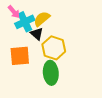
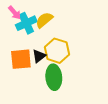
black triangle: (37, 34) -> (39, 56), moved, turned 40

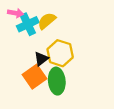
pink arrow: (15, 13) -> (16, 13), turned -40
orange square: (21, 59) -> (34, 77), moved, turned -30

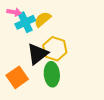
black triangle: (41, 59) -> (38, 54), size x1.6
orange square: (34, 77) -> (17, 77), moved

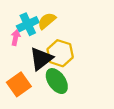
pink arrow: (14, 12) -> (16, 38), moved, turned -88
green ellipse: (52, 74) -> (57, 81), turned -30

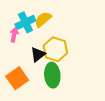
black triangle: (41, 59) -> (38, 54), size x0.7
green ellipse: (57, 81) -> (52, 75), turned 30

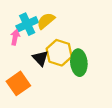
black triangle: (38, 54) -> (40, 58), turned -35
green ellipse: (52, 75) -> (79, 63), moved

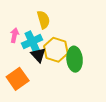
yellow semicircle: (46, 21) -> (43, 20), turned 114
cyan cross: (27, 24) -> (32, 41), moved

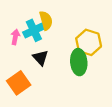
cyan cross: (32, 41) -> (34, 30), moved
yellow hexagon: (56, 50) -> (89, 42), moved

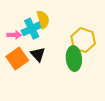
pink arrow: (15, 37) -> (14, 35), turned 80
orange square: (19, 83) -> (17, 59), moved

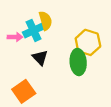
orange square: (17, 59) -> (24, 91), moved

